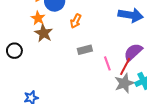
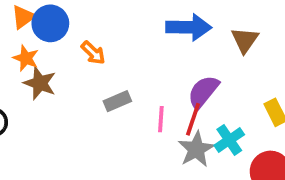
orange arrow: (76, 21) -> (93, 53), turned -64
pink line: (107, 63) -> (161, 119), turned 32

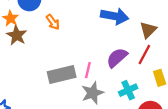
gray rectangle: (117, 101) -> (62, 75), moved, size x1.6
red line: (193, 119) -> (144, 54), moved
gray star: (196, 149) -> (92, 93), moved

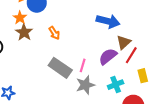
orange arrow: (53, 22) -> (54, 33), moved
brown triangle: (148, 30) -> (124, 42), moved
gray rectangle: (62, 75) -> (60, 68), turned 45

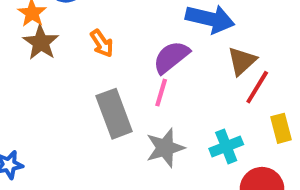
purple semicircle: (108, 56) -> (171, 57), moved
pink line: (83, 65) -> (161, 93), moved
gray rectangle: (60, 68) -> (114, 114), turned 35

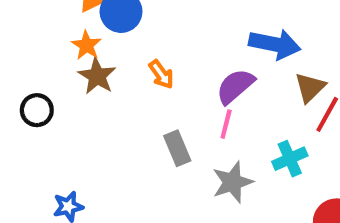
gray rectangle: (114, 114) -> (177, 148), size x0.7
cyan cross: (226, 147) -> (290, 159), moved

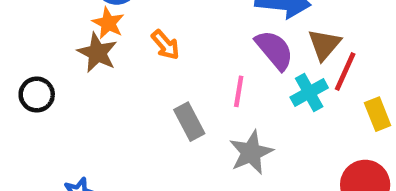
orange star: (86, 45) -> (108, 23), moved
purple semicircle: (235, 86) -> (274, 50), moved, turned 96
cyan cross: (290, 159) -> (309, 93), moved

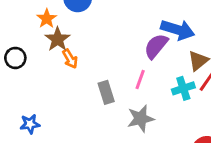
orange star: (108, 23) -> (47, 19), moved
orange arrow: (165, 45) -> (70, 59), moved
purple semicircle: (274, 50) -> (156, 46), moved, turned -112

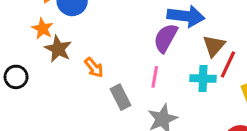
orange arrow: (70, 59) -> (94, 68), moved
cyan cross: (183, 88) -> (203, 78), turned 30

